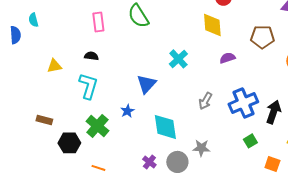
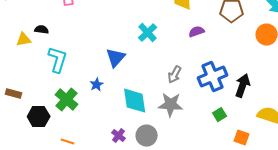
black semicircle: (91, 56) -> (42, 30), moved
gray star: (201, 148) -> (171, 105), moved, size x1.4

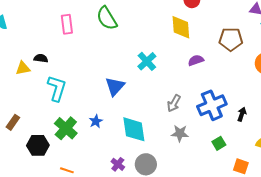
blue star: (97, 85) -> (96, 121), moved
black arrow: (243, 86) -> (242, 114), size x0.6
brown rectangle: (14, 94) -> (13, 122), turned -70
gray star: (171, 105) -> (180, 133), moved, size x0.7

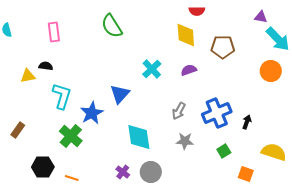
pink rectangle: (67, 24) -> (54, 32), moved
brown pentagon: (231, 39) -> (223, 47), moved
purple semicircle: (196, 60) -> (189, 70), moved
blue star: (96, 121) -> (92, 113), moved, size x1.6
black hexagon: (38, 145) -> (43, 167), moved

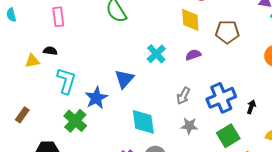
green square: (224, 151) -> (228, 136), size x1.6

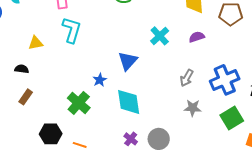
black semicircle: (50, 51) -> (22, 69), moved
cyan L-shape: (66, 81) -> (72, 30), moved
blue star: (96, 98) -> (100, 80), size x0.6
cyan diamond: (143, 122) -> (129, 102), moved

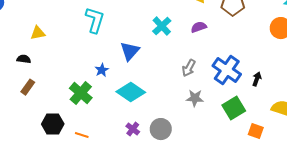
cyan L-shape: (72, 30) -> (95, 20), moved
blue cross: (225, 80) -> (227, 70), turned -32
cyan diamond: (129, 102) -> (131, 92), turned -48

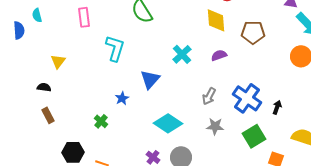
yellow triangle: (38, 33) -> (58, 61), turned -42
brown rectangle: (28, 87) -> (48, 115), turned -63
cyan diamond: (131, 92) -> (168, 123), moved
green cross: (81, 93) -> (101, 121), size x0.6

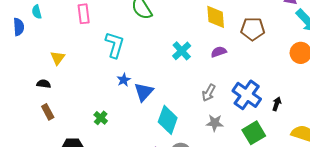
blue triangle: (150, 79) -> (144, 92), moved
blue star: (122, 98) -> (124, 80), moved
cyan diamond: (168, 123) -> (168, 120), turned 76

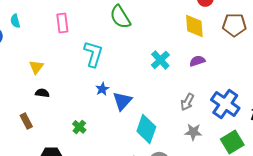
brown pentagon: (253, 29) -> (234, 25), moved
black semicircle: (44, 84) -> (42, 93), moved

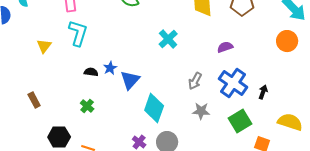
cyan L-shape: (93, 54) -> (78, 33), moved
purple semicircle: (197, 61) -> (225, 47), moved
black semicircle: (42, 93) -> (91, 72), moved

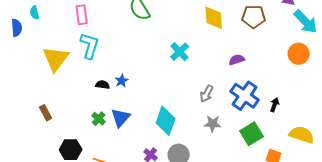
yellow triangle: (44, 46) -> (56, 59), size x1.8
blue triangle: (130, 80) -> (121, 118), moved

